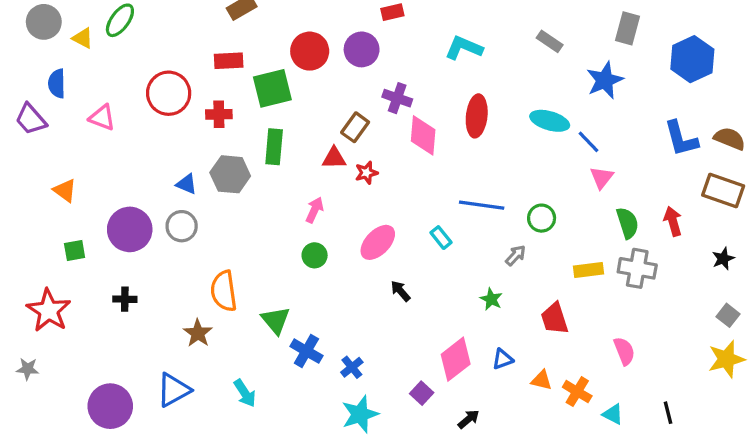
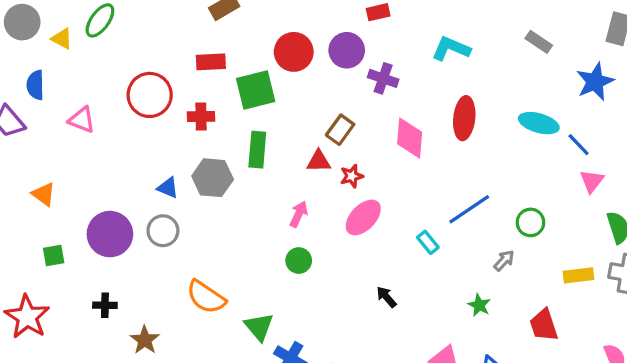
purple cross: (397, 98) -> (383, 78), moved
blue line: (482, 205) -> (469, 209), turned -42
pink ellipse: (378, 242) -> (363, 217), moved
orange semicircle: (224, 291) -> (206, 297), turned -48
brown star: (198, 333) -> (145, 340), moved

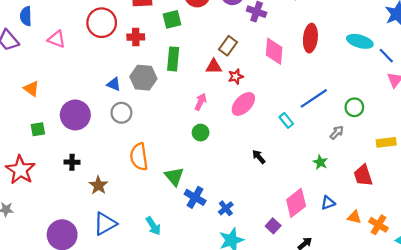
green square: (256, 90) -> (172, 19), size x0.7
gray circle: (163, 231) -> (121, 113), moved
orange semicircle: (206, 297) -> (139, 157), turned 48

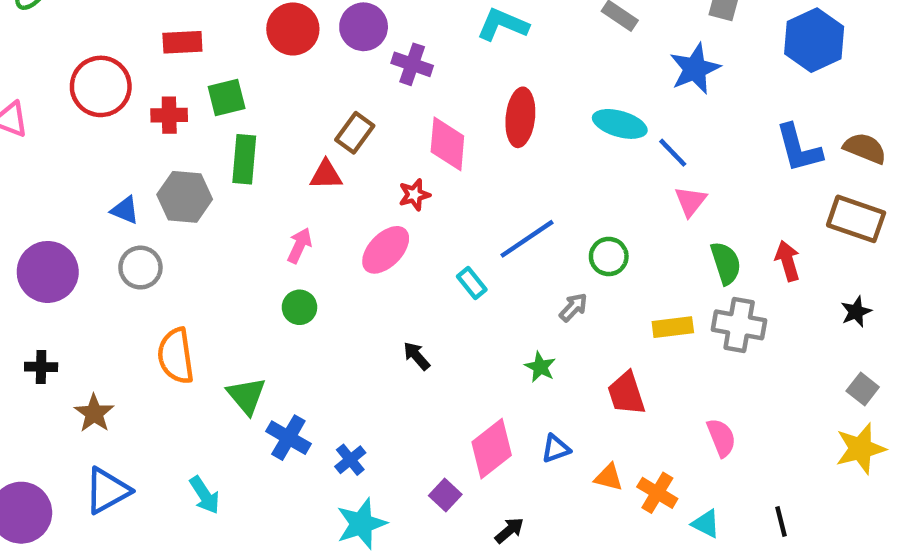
green square: (172, 19) -> (227, 97), moved
red star: (236, 77) -> (414, 195), moved

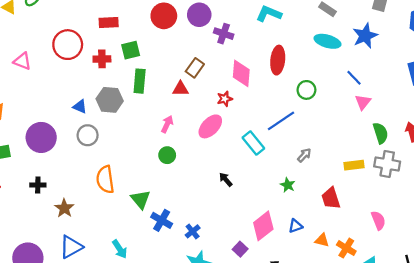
cyan ellipse: (620, 124) -> (327, 41), moved
green circle: (609, 256) -> (306, 90), moved
cyan rectangle: (472, 283) -> (253, 143), size x1.5

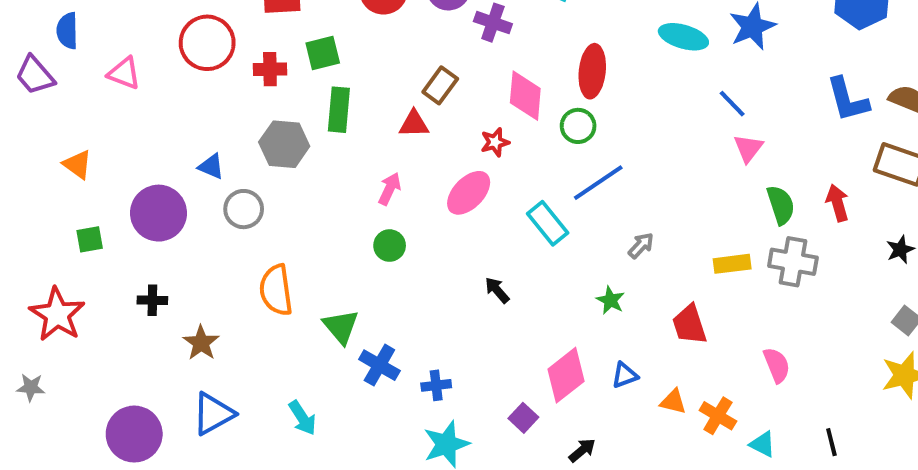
green circle: (306, 90) -> (578, 126), moved
blue triangle: (80, 107) -> (211, 166), moved
blue cross: (193, 231) -> (436, 385), turned 32

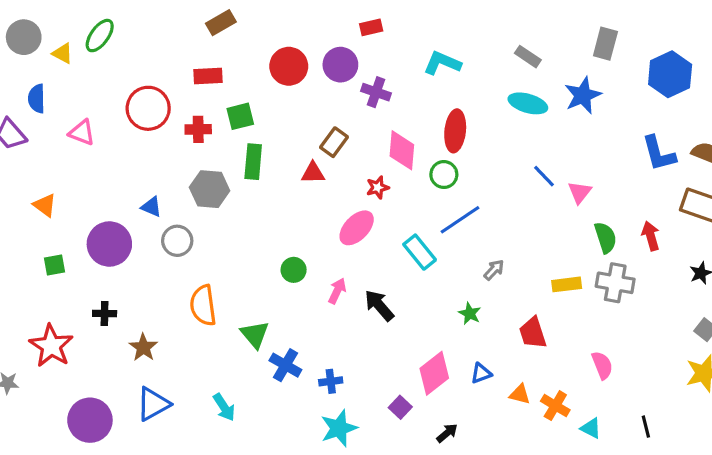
blue line: (732, 104) -> (544, 176), moved
pink arrow: (390, 189) -> (337, 291), moved
black arrow: (497, 290) -> (379, 305), size x1.5
red star: (57, 314) -> (51, 346), moved

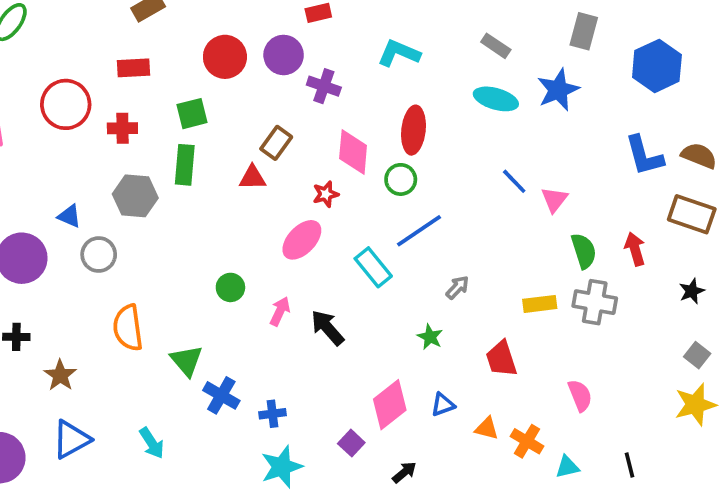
green square: (240, 116) -> (192, 114), moved
cyan triangle: (591, 428) -> (567, 467), turned -40

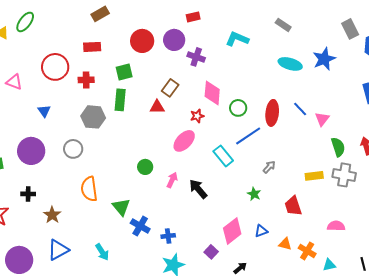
gray rectangle: (584, 31) -> (350, 29), moved, turned -42
gray rectangle: (496, 46) -> (283, 25), moved
red ellipse: (413, 130) -> (272, 113), moved
blue triangle: (69, 216) -> (44, 111), moved, turned 32
pink semicircle: (580, 395) -> (336, 226), turned -66

